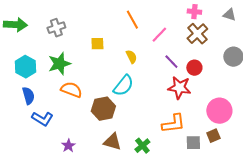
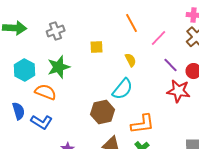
orange semicircle: (71, 90) -> (46, 92), moved
blue semicircle: (28, 96) -> (19, 111), moved
orange L-shape: (173, 124) -> (143, 124), moved

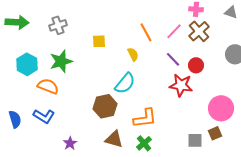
orange line: (132, 23) -> (146, 32), moved
pink line: (159, 38) -> (174, 31), moved
blue semicircle: (19, 111) -> (15, 119), moved

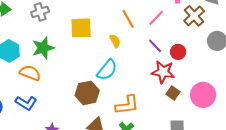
brown cross: (199, 31) -> (194, 16), moved
yellow square: (99, 41) -> (81, 28), size x1.6
brown square: (215, 133) -> (173, 93), moved, turned -32

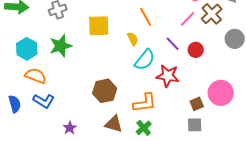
pink line: (156, 18) -> (188, 19), moved
cyan semicircle: (107, 70) -> (145, 60), moved
red star: (163, 72) -> (168, 76), moved
orange semicircle: (30, 73) -> (36, 76), moved
brown square: (173, 93) -> (197, 104), moved, turned 32

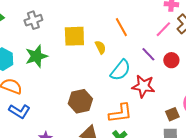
yellow semicircle: (133, 39) -> (100, 47), moved

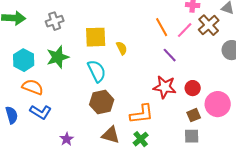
orange line: (121, 27) -> (162, 27), moved
red circle: (171, 60) -> (193, 88), moved
cyan semicircle: (120, 70) -> (97, 71), moved, turned -65

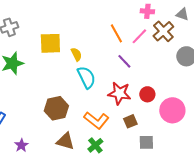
cyan semicircle: (97, 71) -> (86, 77), moved
orange L-shape: (142, 114) -> (96, 120), turned 45
brown square: (194, 115) -> (130, 121), moved

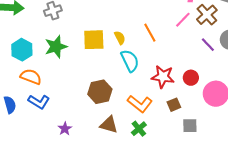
orange line: (116, 33) -> (150, 33), moved
yellow square: (50, 43) -> (94, 40), moved
purple line: (124, 61) -> (208, 45), moved

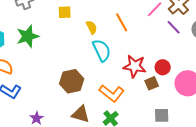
yellow square: (94, 40) -> (65, 12), moved, size x0.6
purple line: (208, 45) -> (174, 27), moved
brown square: (174, 105) -> (152, 83), moved

